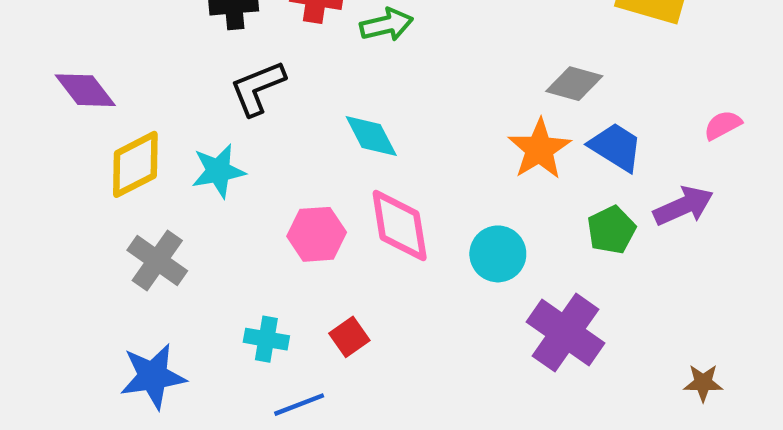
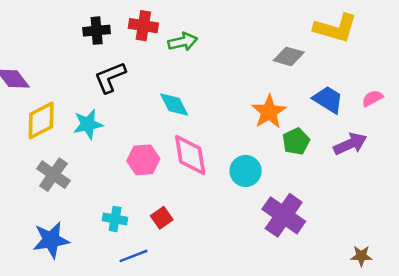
gray diamond: (574, 84) -> (289, 56), moved
blue trapezoid: (616, 147) -> (328, 100), moved
green pentagon: (611, 230) -> (296, 141), moved
brown star: (703, 383) -> (361, 256), moved

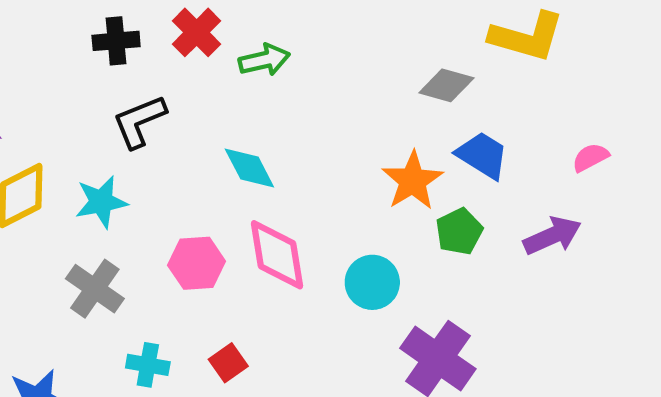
red cross: (143, 26) -> (197, 32), turned 36
blue trapezoid: (328, 100) -> (482, 155), moved
gray cross: (53, 175) -> (95, 289), moved

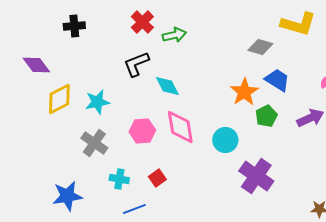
black cross: (116, 41) -> (74, 26), moved
black L-shape: (139, 121) -> (136, 64), moved

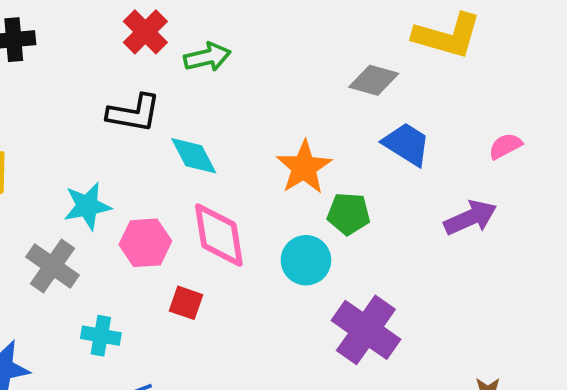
black L-shape: (136, 64) -> (134, 113), turned -148
orange star: (244, 92) -> (304, 167), moved
cyan star: (97, 102) -> (87, 206), moved
green pentagon: (266, 116) -> (349, 214), moved, turned 30
red square: (157, 178) -> (186, 303), moved, turned -36

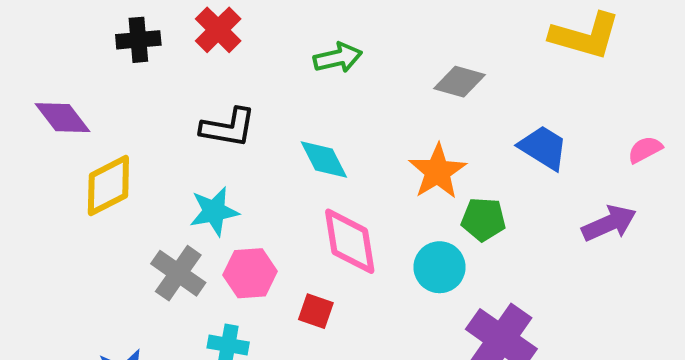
red cross: (145, 32) -> (218, 30), moved
gray diamond: (374, 80) -> (459, 82), moved
black L-shape: (134, 113) -> (228, 128), moved
pink hexagon: (145, 243) -> (250, 273), moved

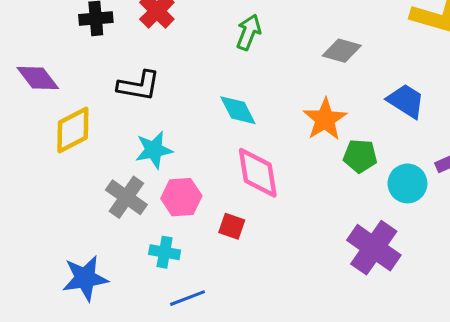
green arrow: (338, 58) -> (249, 32), turned -56
black L-shape: (228, 128) -> (139, 86), moved
cyan circle: (440, 267) -> (407, 183), moved

